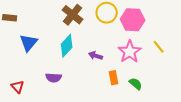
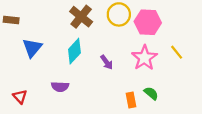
purple arrow: (96, 56) -> (107, 62), turned -144
orange rectangle: (114, 78) -> (131, 100), moved

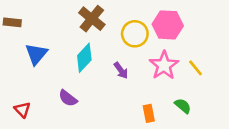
yellow circle: (119, 14) -> (135, 34), moved
yellow line: (177, 52) -> (195, 68), moved
purple semicircle: (60, 87) -> (68, 98), turned 35
green semicircle: (151, 93) -> (183, 106), moved

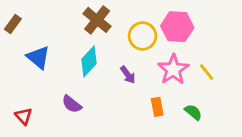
brown rectangle: (12, 22) -> (13, 24), turned -60
blue triangle: (36, 54) -> (38, 57), turned -30
orange rectangle: (149, 113) -> (157, 107), moved

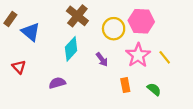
blue triangle: (38, 57) -> (31, 32), moved
purple semicircle: (72, 104) -> (57, 83), turned 126
red triangle: (24, 116) -> (19, 67), moved

